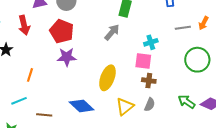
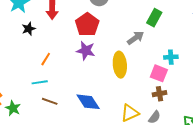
yellow ellipse: (107, 78) -> (120, 65), moved, turned -40
brown cross: (149, 81) -> (159, 94), turned -32
cyan line: (19, 101) -> (40, 82), moved

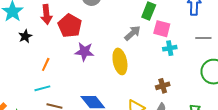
red pentagon: (87, 25) -> (70, 26), moved
pink square: (159, 73) -> (162, 29), moved

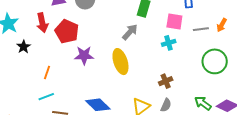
pink square: (162, 29) -> (174, 22), moved

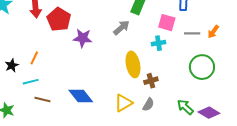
black star: (24, 47) -> (12, 65), moved
purple star: (84, 55) -> (83, 38), moved
yellow ellipse: (120, 62) -> (133, 64), moved

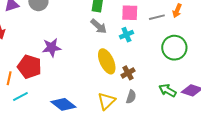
red pentagon: (59, 19) -> (29, 67), moved
gray arrow: (121, 28) -> (99, 26), moved, turned 96
cyan line: (31, 82) -> (20, 97), moved

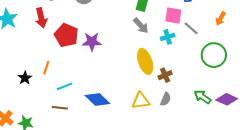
gray line: (157, 17) -> (191, 28), moved, turned 49
red pentagon: (29, 67) -> (66, 35), moved
cyan line: (20, 97) -> (65, 86), moved
yellow triangle: (106, 101) -> (141, 101), turned 30

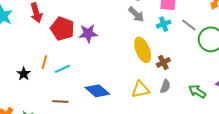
gray line: (191, 28) -> (189, 25), moved
cyan line: (65, 86) -> (62, 69), moved
green arrow: (202, 97) -> (197, 91), moved

